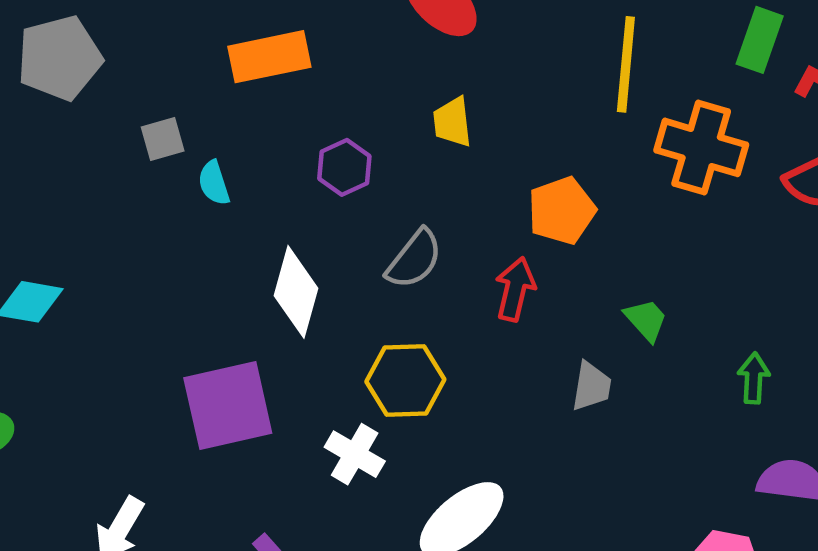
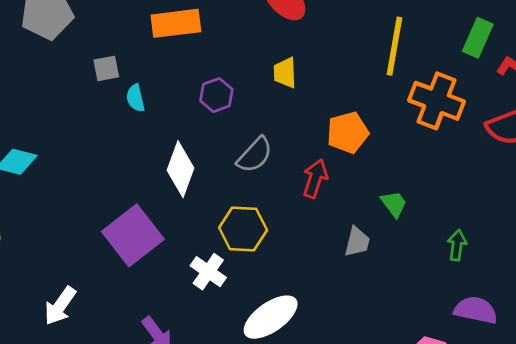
purple square: (228, 405) -> (133, 235), turned -30

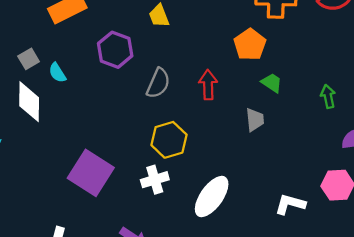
purple hexagon: (216, 95) -> (115, 50), size x1.4
orange pentagon: (348, 133) -> (250, 45), moved
white diamond: (180, 169) -> (29, 102), moved
white cross: (208, 272) -> (155, 180), turned -32

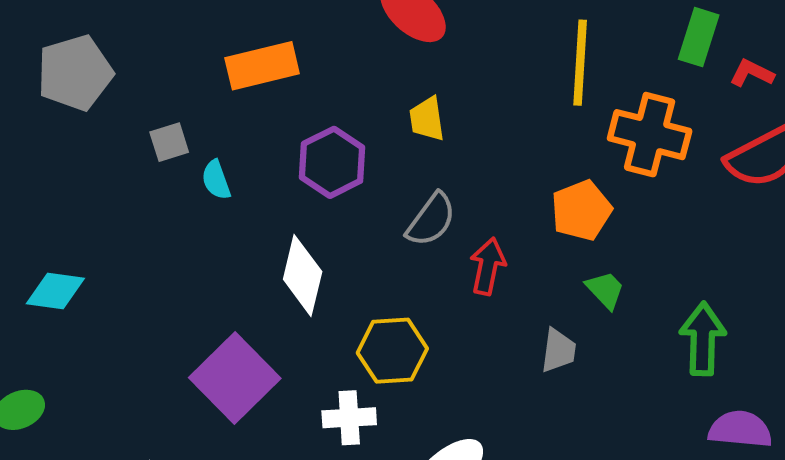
gray semicircle: (158, 83) -> (431, 220), moved
green arrow: (328, 96) -> (703, 339), size x1.6
white diamond: (29, 102) -> (303, 275), moved

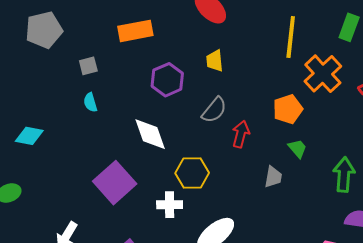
orange cross: (650, 135) -> (323, 74), turned 30
cyan semicircle: (216, 180) -> (90, 102), moved
white diamond: (303, 275) -> (150, 134), turned -36

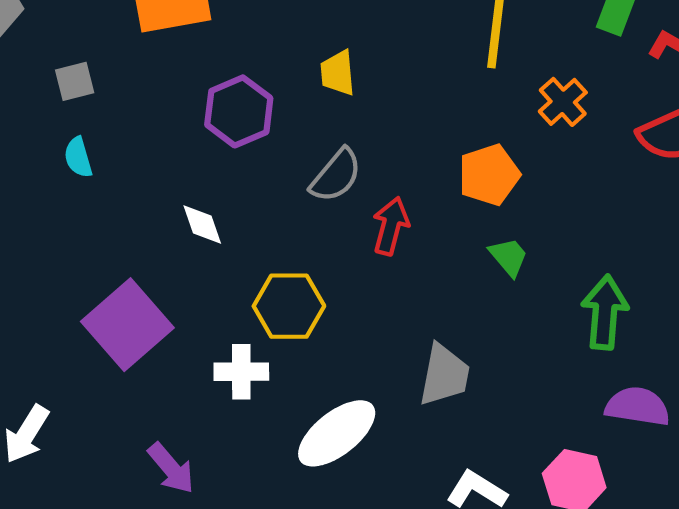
orange cross: (323, 74) -> (563, 102), size x0.6
white diamond: (150, 134) -> (202, 225), size x0.6
gray trapezoid: (273, 177) -> (444, 375), moved, size x1.4

